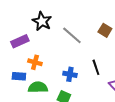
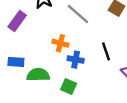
purple rectangle: (20, 41) -> (17, 21), turned -30
orange cross: (35, 62) -> (60, 43), moved

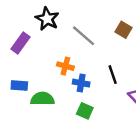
green square: (69, 87) -> (85, 111), moved

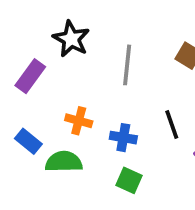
gray line: (84, 36) -> (127, 65), turned 55
orange cross: (65, 66) -> (79, 121), moved
blue rectangle: (19, 85) -> (28, 141), turned 35

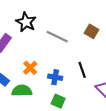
gray line: (127, 65) -> (57, 37), turned -70
orange cross: (79, 121) -> (30, 68), turned 32

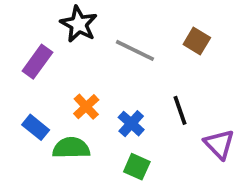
blue cross: (55, 77) -> (131, 124), turned 32

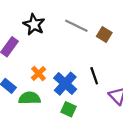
gray line: (135, 50) -> (76, 26), moved
blue cross: (131, 124) -> (65, 84), size x1.5

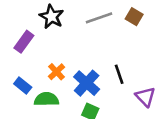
gray line: (76, 26) -> (99, 18), turned -45
brown square: (104, 35) -> (134, 17), moved

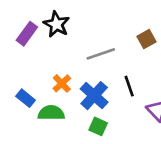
brown square: (134, 17) -> (147, 39), moved, turned 30
gray line: (99, 18) -> (101, 54), moved
purple rectangle: (24, 42) -> (27, 34), moved

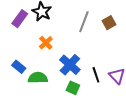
gray line: (101, 54) -> (84, 22), moved, turned -50
orange cross: (62, 83) -> (46, 43), moved
black line: (129, 86) -> (96, 75), moved

